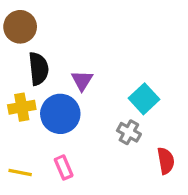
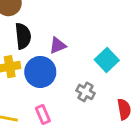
purple triangle: (82, 80) -> (58, 45), turned 36
gray cross: (129, 132) -> (86, 92), moved

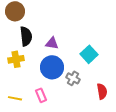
purple triangle: (58, 45) -> (52, 43), turned 32
blue circle: (40, 72) -> (52, 67), moved

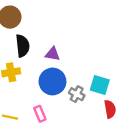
cyan square: (89, 54) -> (100, 85), moved, turned -30

